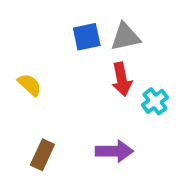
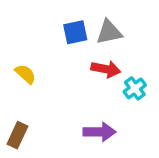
red arrow: (122, 79) -> (106, 69), turned -68
brown rectangle: (42, 155) -> (17, 135), moved

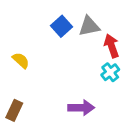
blue square: (75, 32) -> (62, 26), turned -30
red arrow: (106, 69) -> (112, 46), moved, turned -120

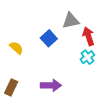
blue square: (62, 26) -> (49, 38), moved
purple arrow: (81, 108) -> (51, 85), moved

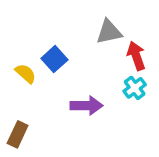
blue square: (49, 38) -> (54, 59), moved
purple arrow: (51, 85) -> (87, 106), moved

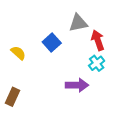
blue square: (54, 59) -> (52, 43), moved
purple arrow: (87, 106) -> (77, 85), moved

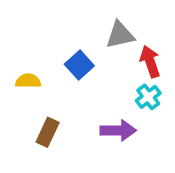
yellow semicircle: (18, 53) -> (28, 81), turned -42
brown rectangle: (13, 97) -> (48, 132), moved

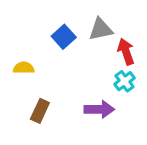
blue square: (79, 65) -> (64, 37), moved

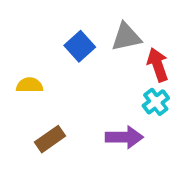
brown rectangle: (40, 111) -> (50, 139), turned 30

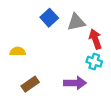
blue square: (80, 46) -> (49, 18), moved
cyan cross: (156, 102) -> (94, 62), turned -35

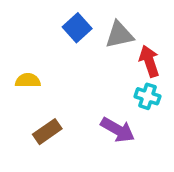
purple arrow: (75, 83) -> (118, 130), turned 30

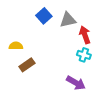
purple arrow: (118, 130) -> (76, 83), moved
brown rectangle: (47, 132) -> (27, 65), moved

